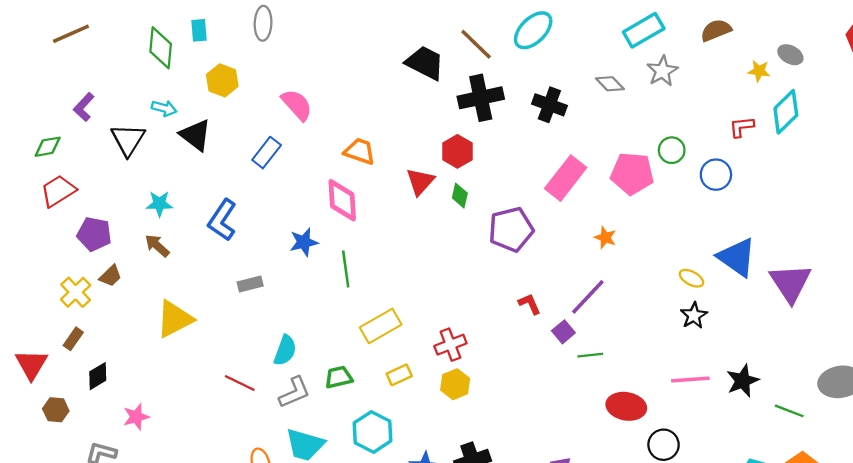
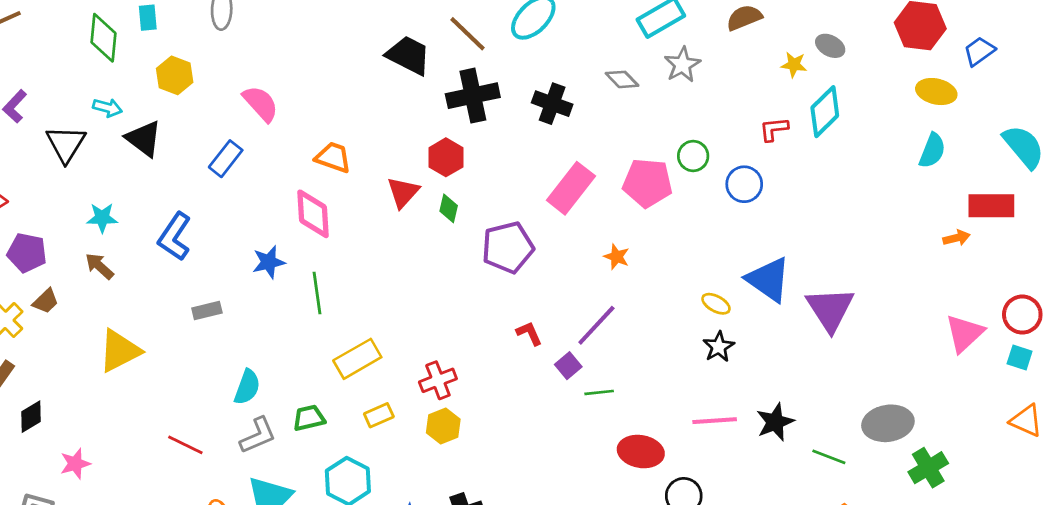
red line: (240, 383) -> (185, 445), moved

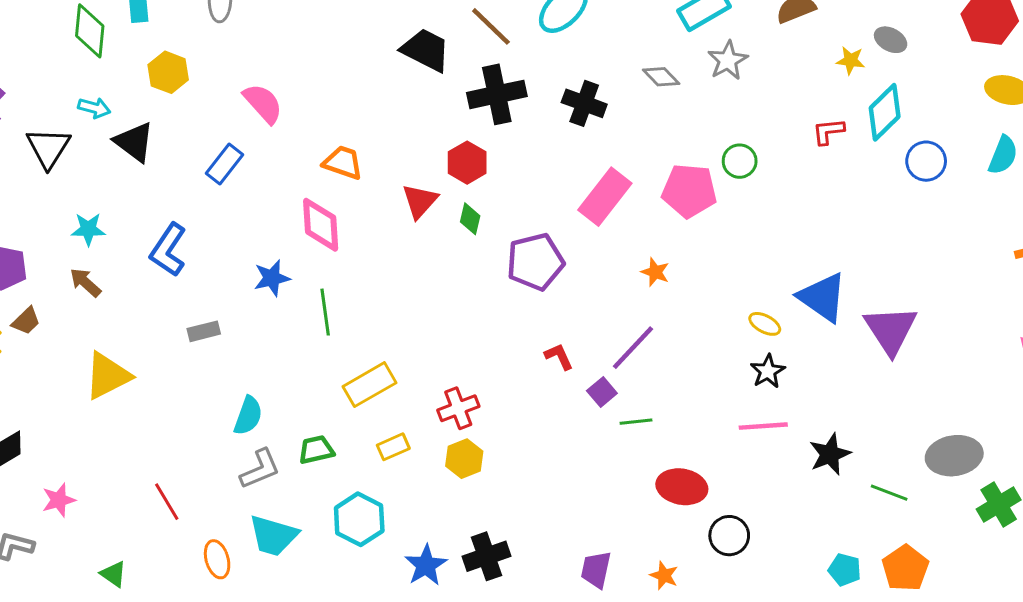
blue circle: (744, 184) -> (926, 161), moved
pink line: (715, 421) -> (763, 426), moved
red line: (185, 445) -> (167, 502), moved, turned 33

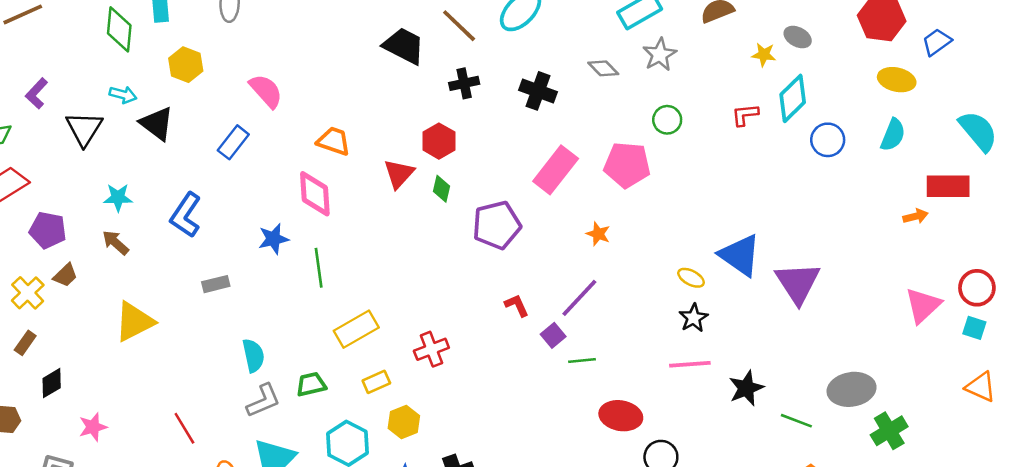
black cross: (497, 94) -> (464, 83), size x0.6
green circle: (740, 161) -> (667, 120), moved
cyan semicircle: (248, 416) -> (253, 356), turned -32
yellow hexagon: (464, 459) -> (404, 422), moved

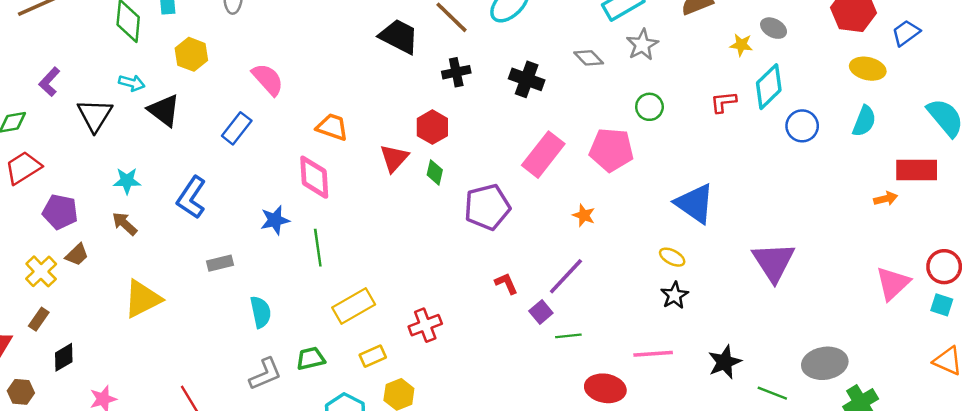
blue triangle: (740, 255) -> (695, 203), moved
cyan semicircle: (253, 356) -> (261, 312), moved
pink line: (690, 364) -> (653, 354), moved

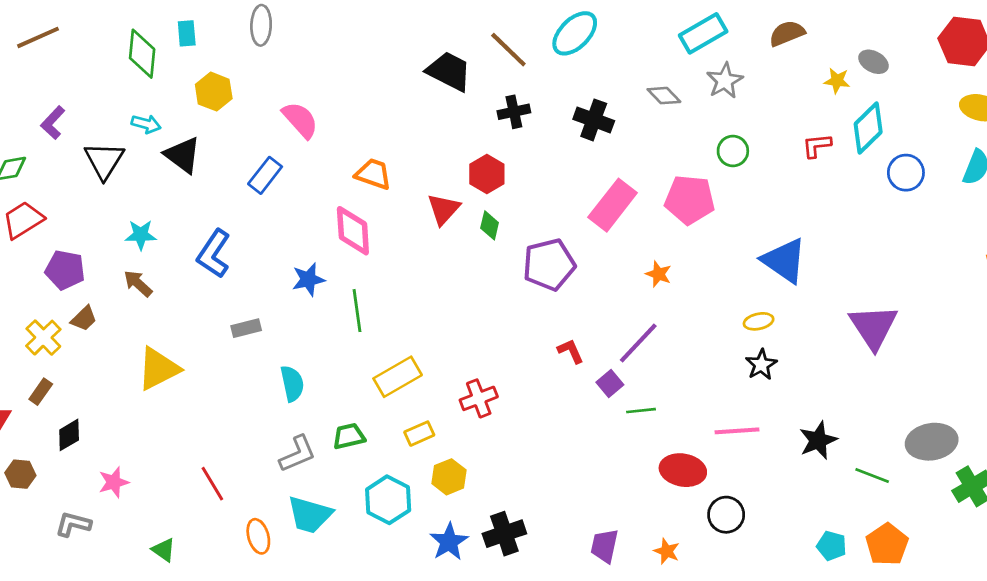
yellow ellipse: (672, 257) -> (759, 321), turned -40

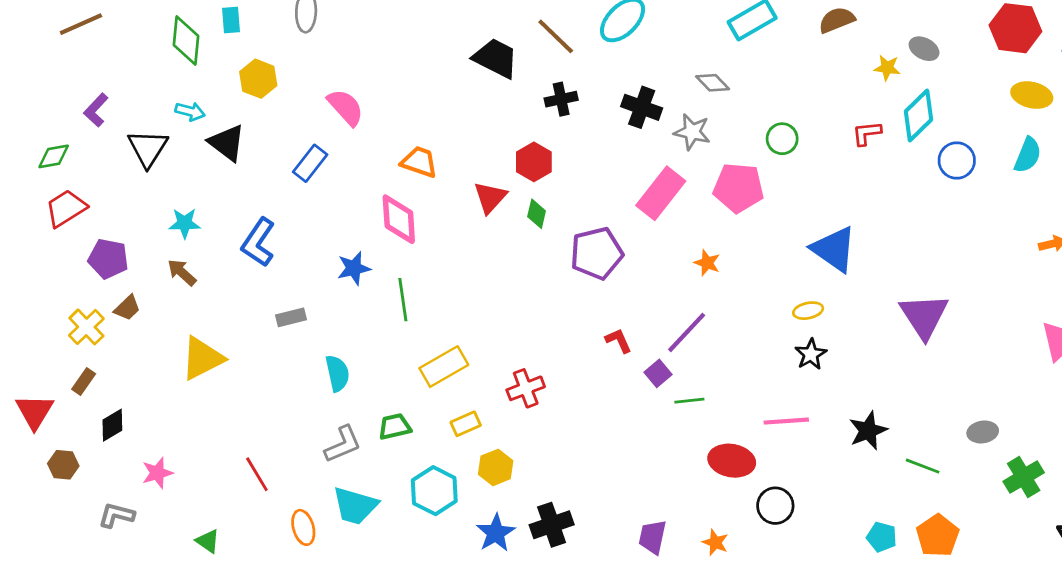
gray star: (725, 81) -> (692, 132), moved, turned -30
gray ellipse: (932, 442) -> (983, 432), size x0.6

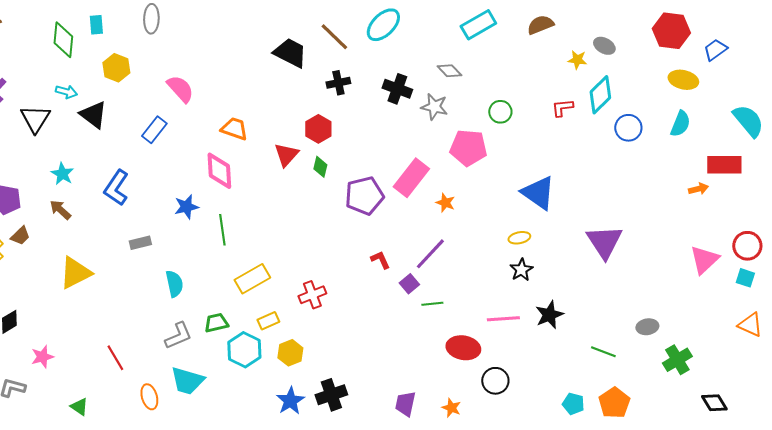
pink rectangle: (661, 193) -> (411, 178), moved
cyan star: (185, 223) -> (62, 174), turned 30
black star: (868, 431) -> (549, 315), moved
cyan hexagon: (434, 491) -> (244, 350), moved

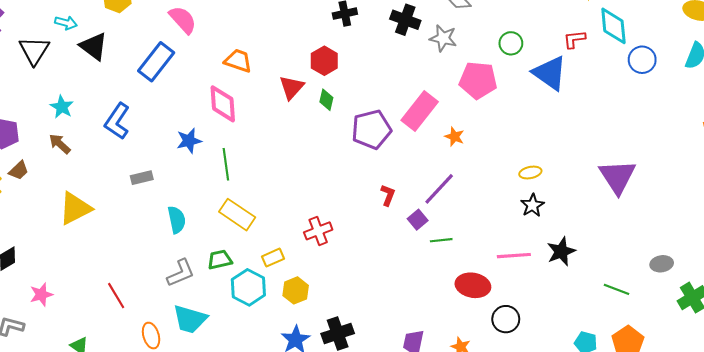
cyan diamond: (600, 95) -> (613, 26), turned -51
blue rectangle: (154, 130) -> (156, 62), size x1.4
blue triangle: (538, 193) -> (550, 73), moved
red L-shape: (380, 260) -> (388, 195), turned 45
yellow rectangle: (252, 279) -> (237, 215), moved, turned 64

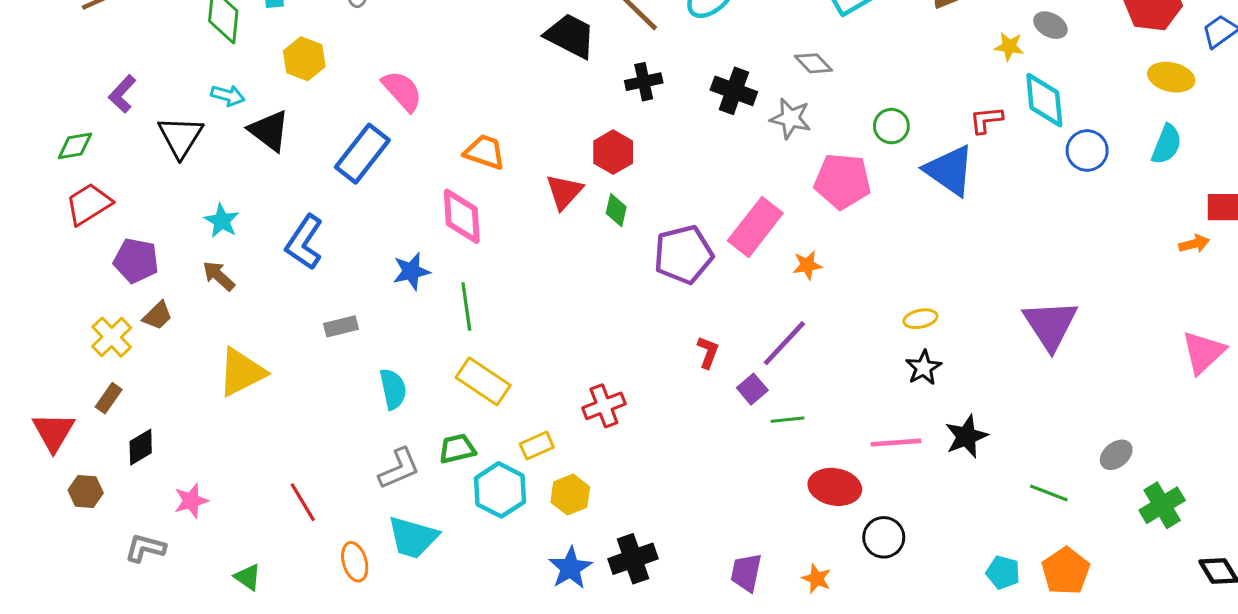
orange star: (454, 137) -> (807, 265), turned -30
gray ellipse: (662, 264) -> (1116, 455), turned -30

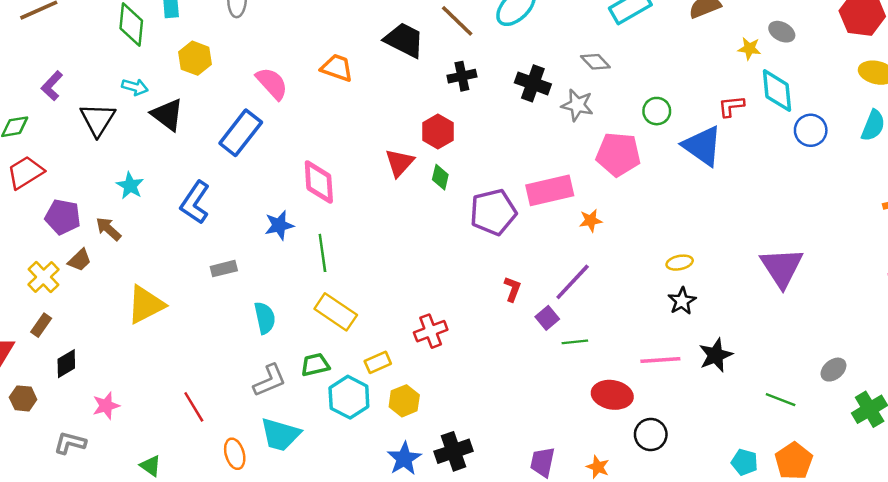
orange trapezoid: (485, 152) -> (337, 68), moved
pink rectangle: (755, 227) -> (550, 190), turned 39
brown arrow: (219, 276) -> (108, 229), moved

